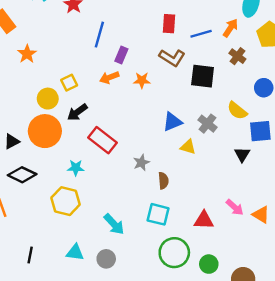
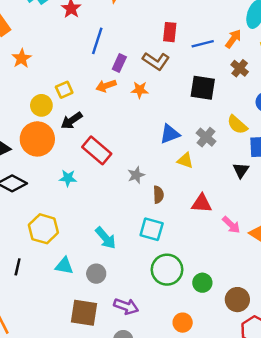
brown L-shape: (172, 58) -> (156, 61), moved
yellow hexagon: (66, 201) -> (43, 229), moved
red triangle: (204, 220) -> (202, 203), moved

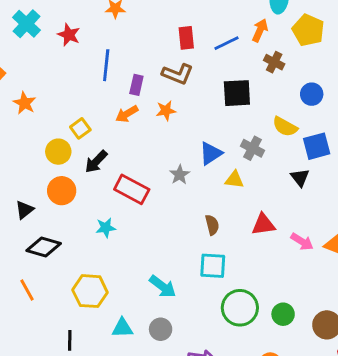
orange circle: (37, 139) -> (62, 191), size x0.7
gray star: (136, 175) -> (180, 175), moved

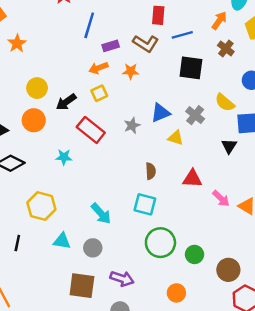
blue line: (226, 43) -> (182, 35), moved
purple rectangle: (136, 85) -> (111, 46), turned 49
yellow square: (80, 128) -> (99, 93), moved

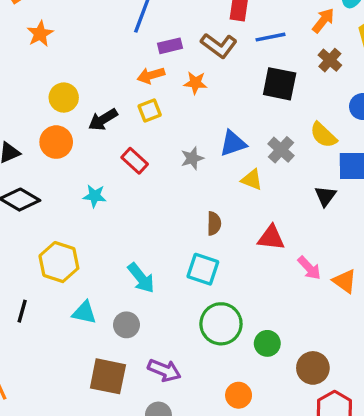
red rectangle: (91, 130) -> (135, 161), size x0.7

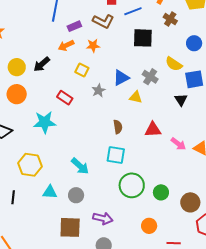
yellow square: (150, 111) -> (82, 70), moved, turned -32
black arrow: (103, 120) -> (42, 64), moved
cyan star: (95, 196) -> (45, 122), size x1.6

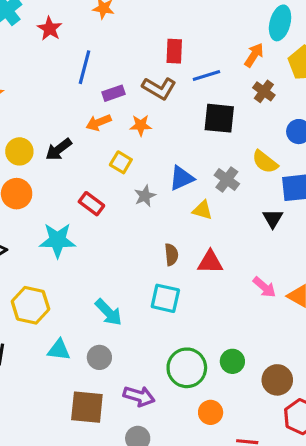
red triangle: (153, 130) -> (210, 262), moved
green circle: (132, 185) -> (187, 368), moved

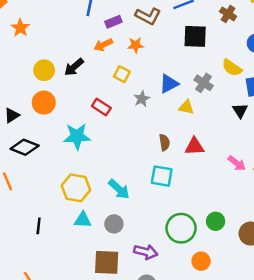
yellow hexagon: (30, 305) -> (76, 188), moved

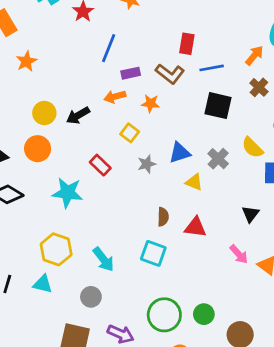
black triangle: (240, 111) -> (250, 214), moved
cyan triangle: (83, 220) -> (43, 284), moved

